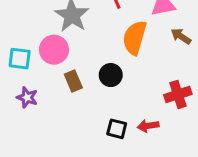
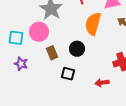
black square: (117, 129) -> (68, 74), moved

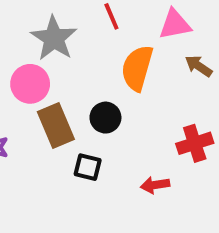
brown rectangle: (52, 53) -> (56, 125), size x1.5

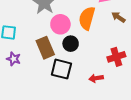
pink circle: (30, 84) -> (60, 24), moved
black square: (88, 167) -> (61, 69), size x1.5

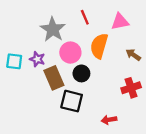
brown arrow: (118, 17) -> (133, 55), moved
purple star: (14, 59) -> (37, 59), moved
red arrow: (96, 78) -> (109, 120), moved

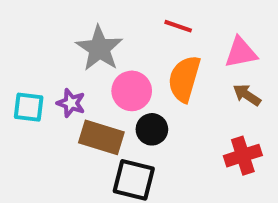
red line: (85, 17) -> (178, 26), moved, turned -48
pink triangle: (120, 22) -> (241, 53), moved
brown rectangle: (54, 78) -> (101, 137), turned -50

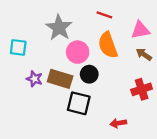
orange semicircle: (184, 79) -> (108, 45), turned -36
purple star: (71, 103) -> (34, 79), moved
cyan square: (29, 107) -> (18, 47), moved

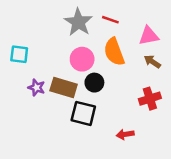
gray star: (59, 28) -> (78, 22), moved

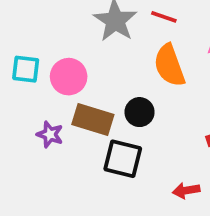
pink circle: (82, 59) -> (69, 77), moved
purple star: (36, 88) -> (50, 134), moved

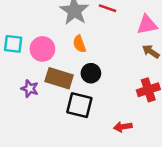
orange semicircle: (169, 65) -> (79, 44), moved, size x0.6

